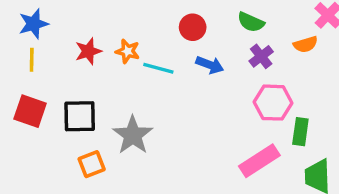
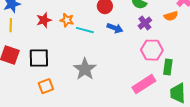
gray star: (133, 135) -> (85, 69), moved

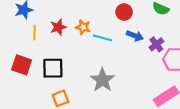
purple cross: (145, 23) -> (156, 44), moved
yellow line: (11, 25) -> (35, 33), moved

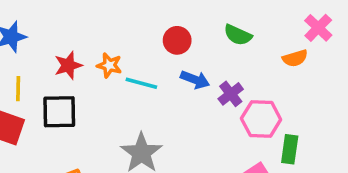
yellow line: (35, 33) -> (18, 89), moved
black square: (53, 68) -> (59, 112), moved

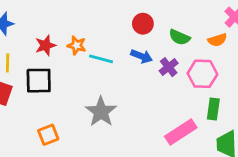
green semicircle: (238, 35) -> (179, 37), moved
red circle: (177, 40) -> (143, 24), moved
pink hexagon: (261, 119) -> (202, 74), moved

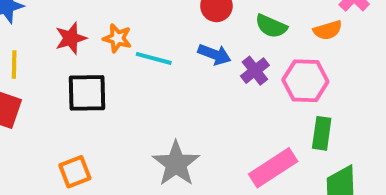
black square: (39, 81) -> (87, 93), moved
gray star: (101, 112) -> (176, 164), moved

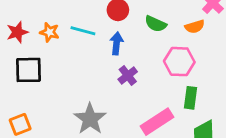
blue arrow: (214, 54) -> (117, 43), turned -105
cyan line: (154, 58) -> (83, 31), moved
purple cross: (255, 71) -> (128, 76), moved

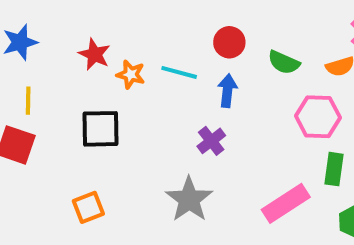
red star: (17, 32) -> (94, 54), moved, turned -30
purple cross: (128, 76) -> (211, 141), moved

